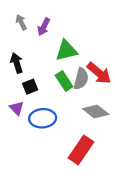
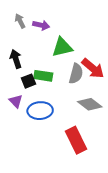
purple arrow: (44, 27) -> (41, 25), turned -105
green rectangle: (64, 81) -> (43, 76), moved, turned -48
red rectangle: (81, 150) -> (76, 140), turned -60

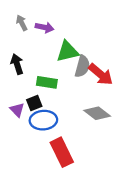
gray semicircle: (76, 74) -> (82, 66), moved
black square: (28, 81) -> (34, 103), moved
red rectangle: (76, 140) -> (62, 152), moved

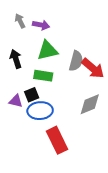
green triangle: (67, 51) -> (47, 50), moved
purple triangle: (17, 110) -> (16, 101), turned -32
gray diamond: (97, 113) -> (90, 104), turned -60

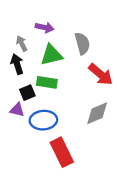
gray arrow: (20, 21) -> (22, 43), moved
gray semicircle: (76, 61) -> (82, 43), moved, turned -30
black square: (32, 95) -> (27, 93), moved

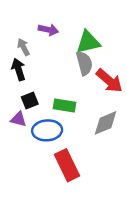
gray semicircle: (82, 43) -> (84, 63), moved
green triangle: (51, 55) -> (88, 42), moved
green rectangle: (47, 82) -> (65, 106), moved

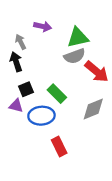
gray semicircle: (84, 63) -> (75, 56), turned 85
green rectangle: (65, 106) -> (57, 94), turned 36
red rectangle: (67, 165) -> (59, 147), size x0.7

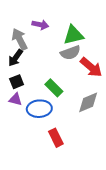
gray arrow: (21, 42) -> (20, 39), size x1.5
black arrow: (16, 62) -> (15, 58), turned -126
black square: (26, 89) -> (17, 82), moved

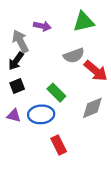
green triangle: (74, 35) -> (84, 22), moved
purple triangle: (15, 99) -> (14, 115), moved

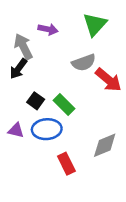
green triangle: (84, 22) -> (95, 24), turned -35
black square: (17, 86) -> (36, 101), moved, turned -32
gray diamond: (92, 108) -> (105, 145), moved

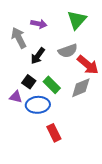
black arrow: (18, 69) -> (38, 56), moved
purple triangle: (16, 130) -> (16, 97), moved
gray diamond: (105, 145) -> (81, 88), moved

